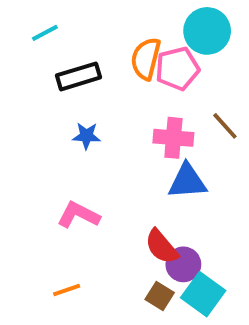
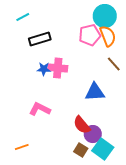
orange semicircle: (146, 59) -> (108, 36), moved, turned 145
pink cross: (173, 138) -> (58, 68), moved
orange line: (67, 290) -> (22, 147), moved

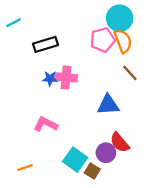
cyan line: (23, 17) -> (14, 23), moved
red semicircle: (82, 125) -> (120, 142), moved
cyan square: (103, 149) -> (75, 160), moved

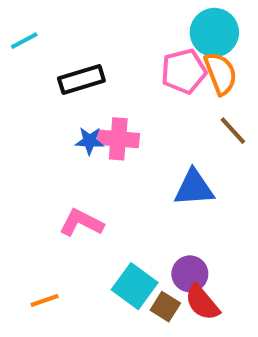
red semicircle: (120, 142) -> (202, 302), moved

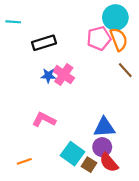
cyan line: (24, 41) -> (13, 22), turned 32
pink cross: (118, 139) -> (64, 75), turned 30
blue triangle: (194, 188) -> (104, 127), moved

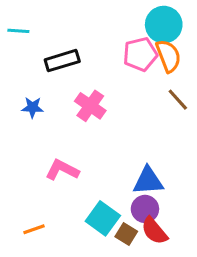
blue star: (48, 76) -> (32, 107), moved

